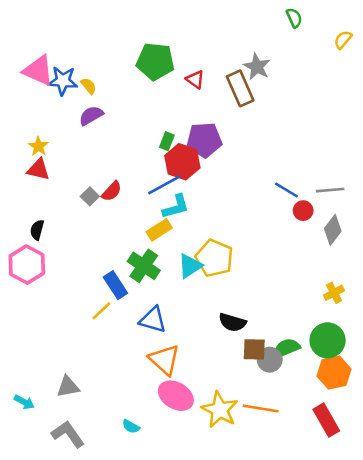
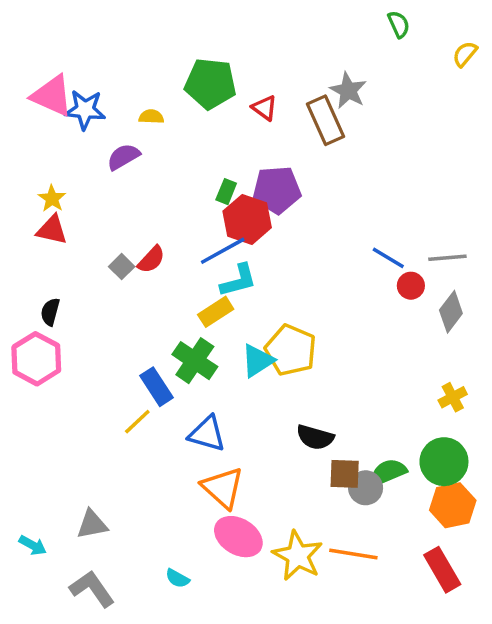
yellow semicircle: (88, 86) -> (151, 117), moved, turned -48

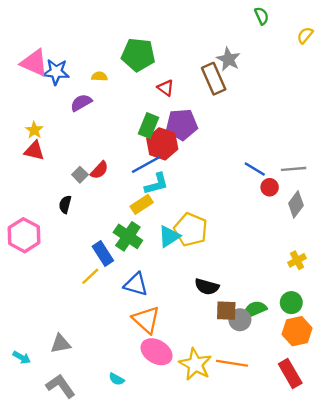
red triangle: (265, 108) -> (166, 88), moved
green rectangle: (226, 192) -> (149, 126), size x1.5
black semicircle: (50, 312) -> (65, 204), moved
green circle: (444, 462) -> (291, 303), size x0.7

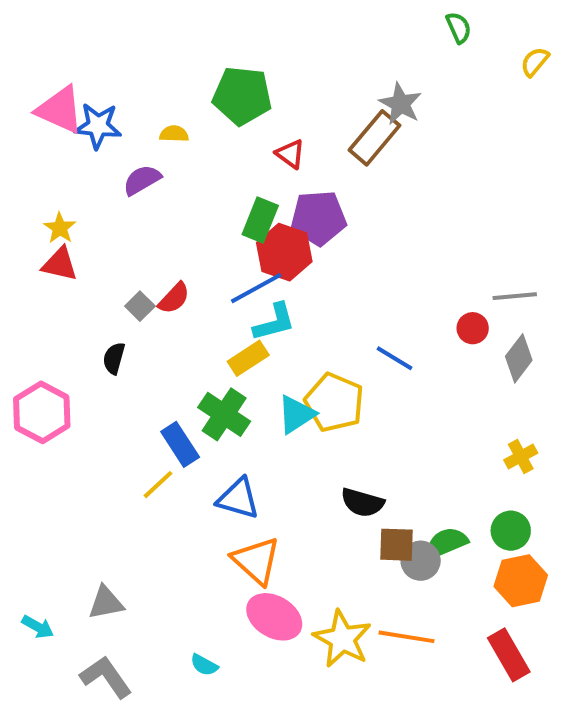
brown rectangle: (214, 79) -> (374, 138), turned 64
blue line: (255, 169) -> (394, 358), moved

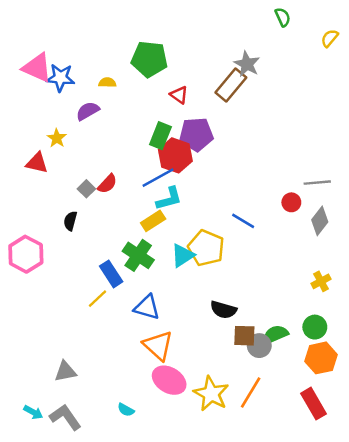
yellow star: (60, 228) -> (57, 138), moved
cyan arrow: (38, 627) -> (33, 412), moved
orange line: (407, 637) -> (251, 393), turned -68

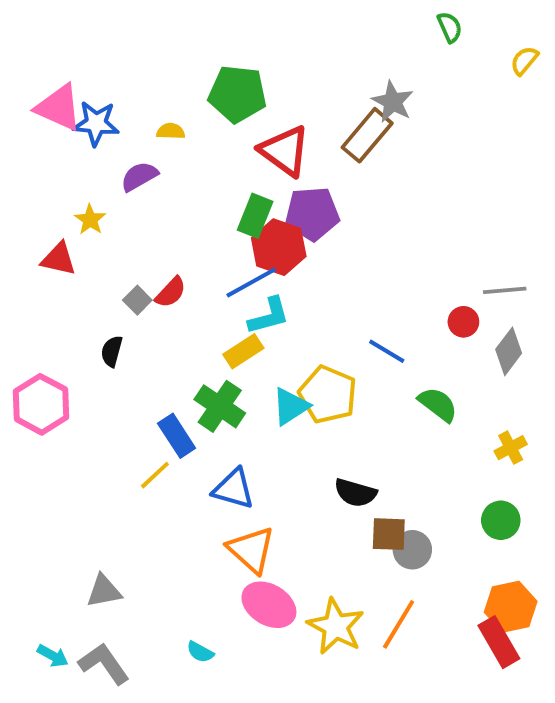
red triangle: (179, 95) -> (285, 151), size x1.8
green semicircle: (275, 334) -> (438, 404), moved, turned 60
orange hexagon: (321, 358) -> (511, 607), moved

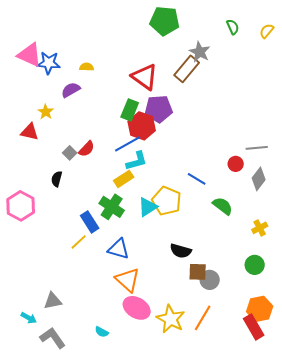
green semicircle: (450, 27) -> (233, 27), moved
green pentagon: (237, 94) -> (165, 21), moved
cyan arrow: (53, 656) -> (29, 318), moved

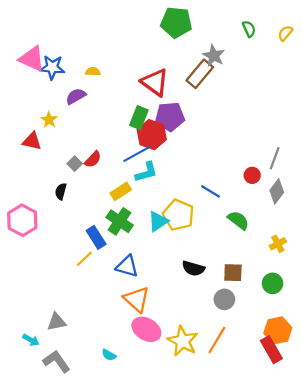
gray line: (257, 148) -> (275, 158), turned -65
yellow rectangle: (124, 179) -> (121, 191), moved
brown square: (198, 272) -> (233, 273), moved

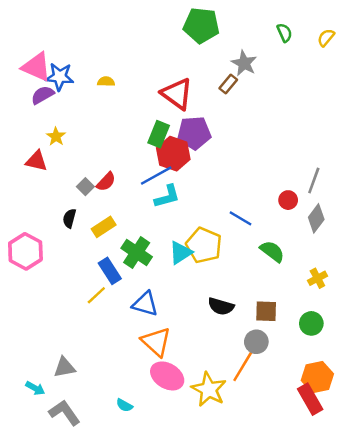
brown rectangle: (200, 74) -> (228, 84), size x0.6
purple semicircle: (76, 96) -> (43, 95), moved
yellow rectangle: (121, 191) -> (104, 227), moved
orange line: (217, 340) -> (243, 366), moved

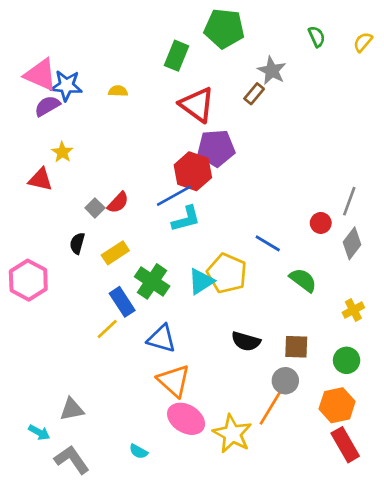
green rectangle: (159, 134) -> (177, 56), moved
orange hexagon: (317, 377) -> (337, 405), moved

